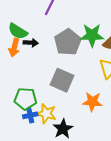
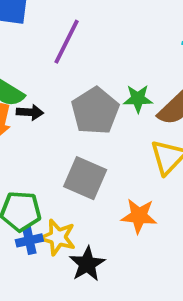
green star: (92, 35) -> (138, 99), size x0.7

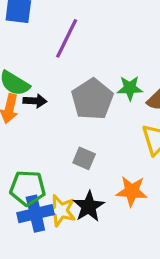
gray square: (85, 178) -> (84, 158), size x0.6
blue cross: (29, 240) -> (35, 214), size x1.5
black star: (87, 264) -> (89, 206), moved

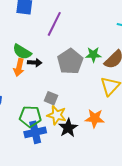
gray square: (84, 158) -> (51, 98), moved
yellow star: (60, 211) -> (57, 115), moved

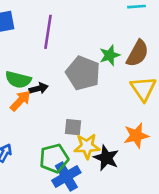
orange arrow: (19, 67) -> (20, 101), turned -132

